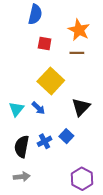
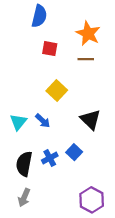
yellow square: (51, 81) -> (57, 91), size x0.7
black triangle: (81, 107) -> (90, 120), turned -30
gray arrow: (22, 177) -> (24, 198), turned 119

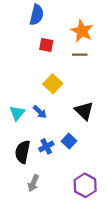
gray arrow: (24, 198) -> (33, 183), moved

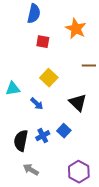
brown line: (80, 55) -> (89, 66), moved
cyan triangle: (17, 113) -> (13, 89), moved, turned 42
gray arrow: (33, 183) -> (31, 170), turned 98

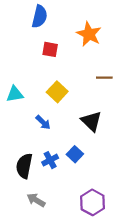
cyan triangle: (13, 89) -> (15, 94), moved

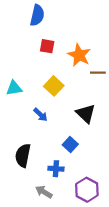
orange star: (89, 34) -> (79, 55), moved
blue cross: (50, 160) -> (56, 169), moved, turned 32
gray arrow: (36, 200) -> (44, 192), moved

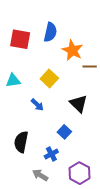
blue semicircle: (37, 15) -> (50, 32), moved
red square: (47, 46) -> (20, 39), moved, size x1.5
blue cross: (56, 169) -> (51, 154), turned -32

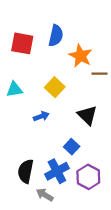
blue arrow: (37, 105) -> (41, 116), turned -64
black semicircle: (21, 142) -> (26, 171), moved
blue cross: (51, 154) -> (57, 171), size x1.5
purple hexagon: (80, 173) -> (88, 177), moved

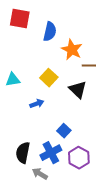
red square: (22, 43) -> (20, 19), moved
black triangle: (87, 115) -> (78, 90), moved

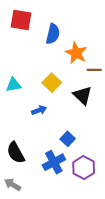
black semicircle: (23, 153) -> (16, 153), moved, turned -40
gray arrow: (40, 174) -> (13, 185), moved

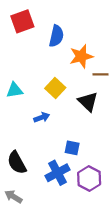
red square: (21, 20) -> (22, 21), turned -30
orange star: (76, 53) -> (81, 56), turned 30
blue square: (68, 139) -> (72, 148), turned -32

